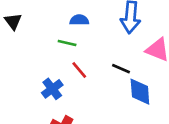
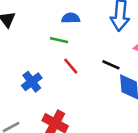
blue cross: (52, 89) -> (32, 82), moved

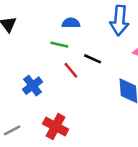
black line: (111, 65) -> (93, 59), moved

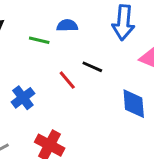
green line: (59, 45) -> (39, 40), moved

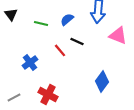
blue semicircle: (67, 25) -> (67, 19), moved, turned -40
blue diamond: (134, 104) -> (102, 81), moved, turned 40

